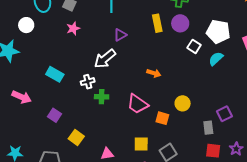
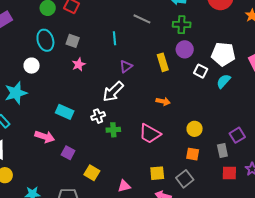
yellow rectangle: (157, 23) -> (163, 62), moved
pink arrow: (22, 97) -> (45, 137), moved
orange square: (162, 118) -> (193, 154), moved

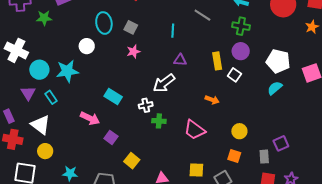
purple triangle: (126, 66) -> (180, 60), turned 32
white square: (201, 71) -> (234, 75), moved

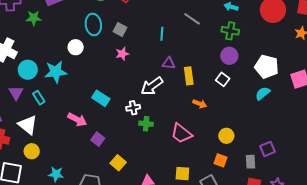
yellow rectangle: (217, 61) -> (189, 76), moved

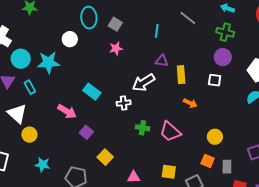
white square: (223, 79) -> (215, 80), turned -32
green cross: (146, 124) -> (142, 128), moved
yellow circle: (32, 151) -> (29, 135), moved
gray rectangle: (250, 162) -> (227, 167), moved

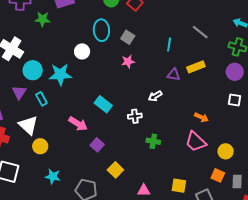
yellow rectangle: (181, 75) -> (196, 67), moved, turned 72
white square: (215, 80) -> (234, 100), moved
white arrow: (144, 83) -> (155, 96), size x0.6
pink trapezoid: (170, 132) -> (196, 142), moved

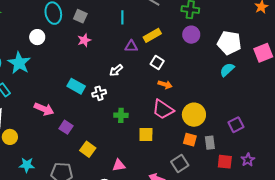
cyan star: (60, 74) -> (19, 63), turned -30
white square: (234, 100) -> (157, 62), moved, turned 32
cyan rectangle: (103, 104) -> (76, 86), moved
yellow circle: (226, 151) -> (194, 115), size x1.5
yellow square: (179, 186) -> (146, 134), moved

